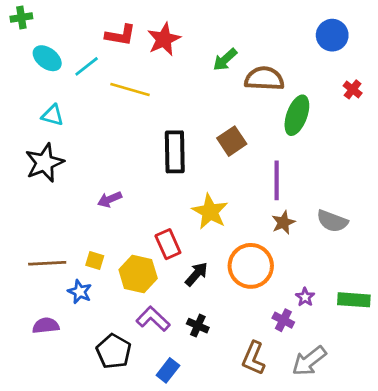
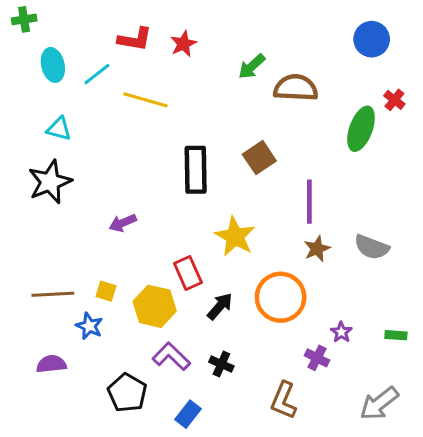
red star: (164, 39) -> (183, 44), size x0.7
cyan ellipse: (47, 58) -> (53, 65), turned 40
green ellipse: (297, 115) -> (361, 129), moved
green rectangle: (354, 300) -> (396, 335), size x0.6
gray arrow: (309, 361) -> (379, 403), moved

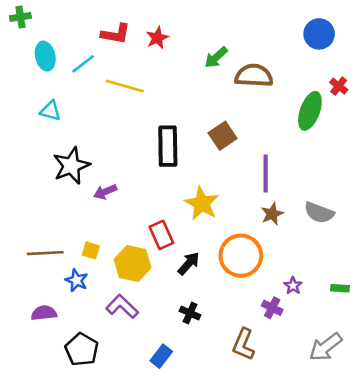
black star: (50, 182) -> (71, 166), moved
purple L-shape: (171, 356) -> (122, 307), moved
black pentagon: (127, 393) -> (82, 350), moved

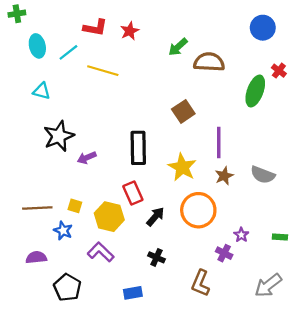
black rectangle: (168, 146) -> (138, 148), moved
yellow star: (202, 203) -> (182, 167), moved
blue rectangle: (161, 356) -> (133, 293), turned 42

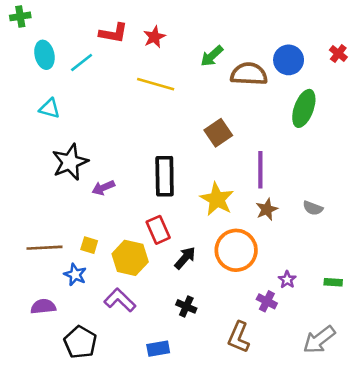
blue circle: (263, 28) -> (289, 60), moved
yellow line: (103, 71) -> (156, 84), moved
red cross: (279, 71) -> (338, 54), moved
gray semicircle: (263, 175) -> (313, 208), size x0.7

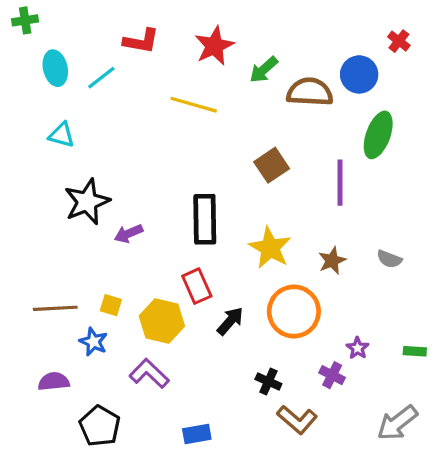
red star: (154, 37) -> (214, 46), moved, size x1.4
red cross: (338, 54) -> (399, 41), moved
purple line: (260, 170) -> (340, 183), moved
black cross: (186, 306) -> (268, 381), moved
brown L-shape: (239, 337) -> (297, 420), turned -72

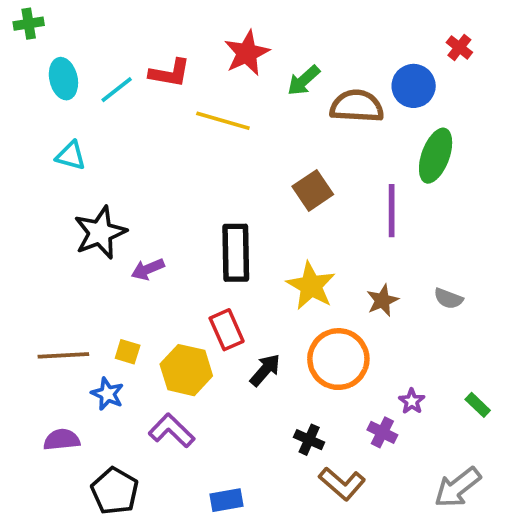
red L-shape: (141, 41) -> (170, 73), moved
green rectangle: (415, 351) -> (478, 405), turned 40

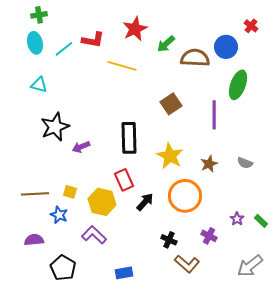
green cross: (29, 24) -> (39, 15), moved
purple star: (412, 401) -> (237, 219), moved

